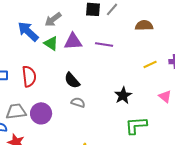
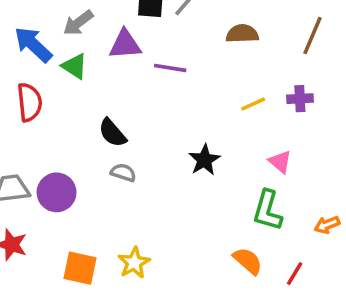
purple triangle: (73, 41) -> (125, 45), moved
red semicircle: (29, 76) -> (29, 102), moved
green L-shape: (136, 125) -> (268, 210), moved, turned -70

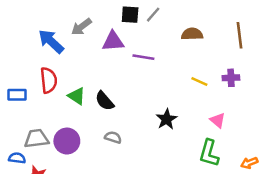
brown line: (313, 36) -> (239, 35), turned -30
green triangle: (75, 66) -> (77, 96), moved
yellow line: (253, 104) -> (199, 81), turned 49
gray semicircle: (123, 173) -> (113, 137), moved

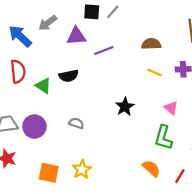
brown semicircle: (192, 34) -> (151, 44), moved
purple line: (143, 57) -> (104, 50), turned -30
black semicircle: (105, 101) -> (69, 76), moved, turned -60

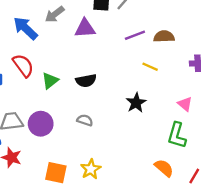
purple line: (104, 50) -> (135, 35), moved
red semicircle: (18, 71) -> (23, 66), turned -30
yellow line: (155, 73) -> (150, 67), moved
black semicircle: (69, 76) -> (86, 81), moved
green triangle: (43, 86) -> (50, 81), turned 49

